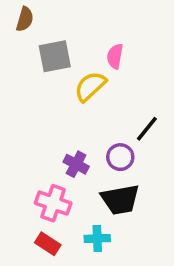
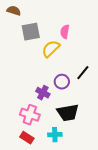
brown semicircle: (25, 19) -> (14, 11), turned -88
purple circle: (120, 157) -> (62, 82), moved

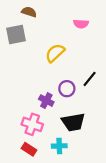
brown semicircle: (14, 11) -> (29, 12), moved
gray square: (31, 32) -> (16, 35), moved
pink semicircle: (65, 32) -> (81, 24), moved, turned -96

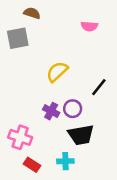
yellow semicircle: (55, 53) -> (57, 72), moved
purple circle: (67, 89) -> (73, 109), moved
pink cross: (32, 124) -> (20, 137), moved

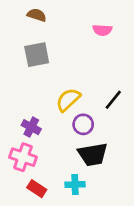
gray square: (18, 38) -> (37, 55), moved
yellow semicircle: (57, 72) -> (68, 100), moved
purple cross: (51, 111) -> (31, 127), moved

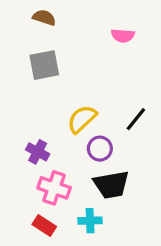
pink cross: (23, 157) -> (54, 188), moved

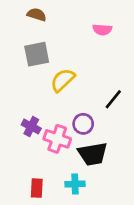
yellow semicircle: (82, 119) -> (63, 80), moved
pink cross: (54, 188) -> (57, 139), moved
red rectangle: (44, 226) -> (37, 188), turned 60

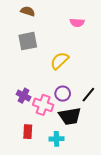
yellow semicircle: (63, 80) -> (60, 61), moved
black line: (113, 99) -> (88, 95), moved
red rectangle: (37, 188) -> (28, 132), moved

